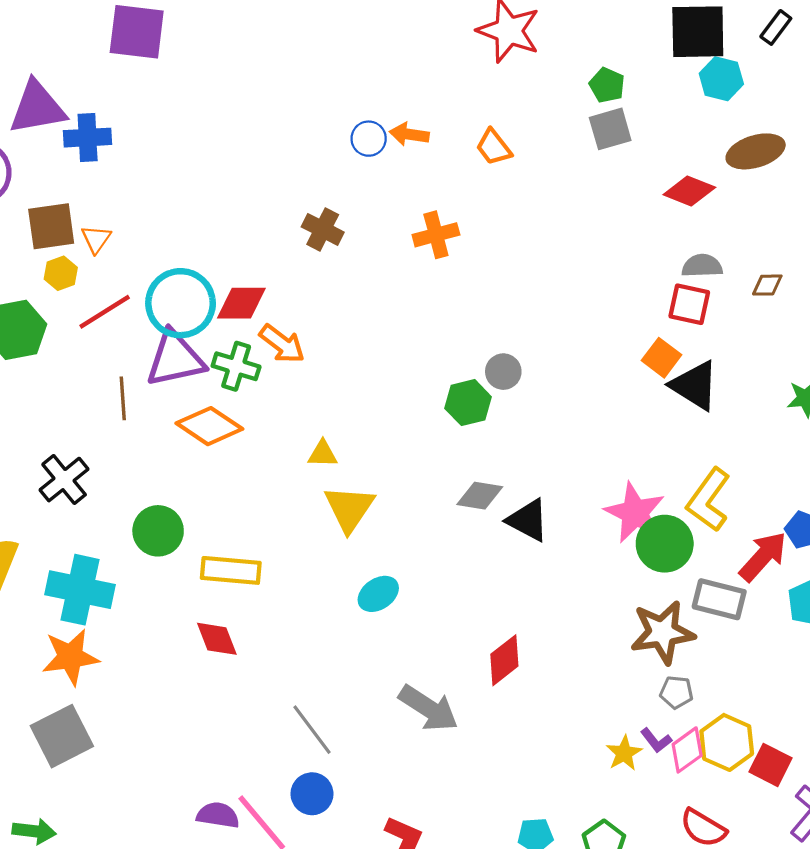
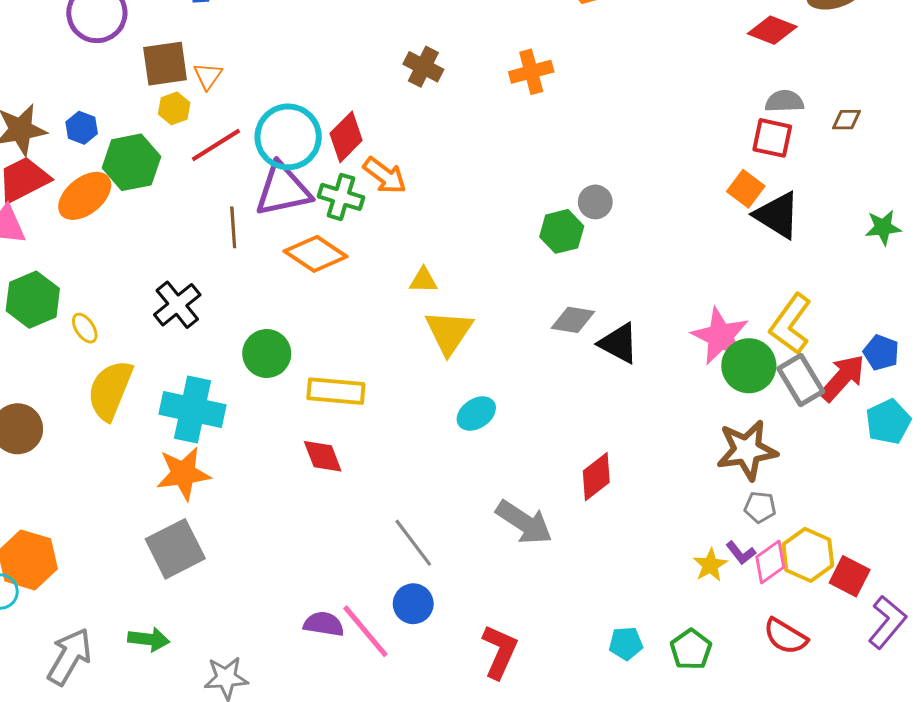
red diamond: (241, 303) -> (346, 137), turned -45
gray rectangle: (719, 599) -> (801, 380), moved, turned 45

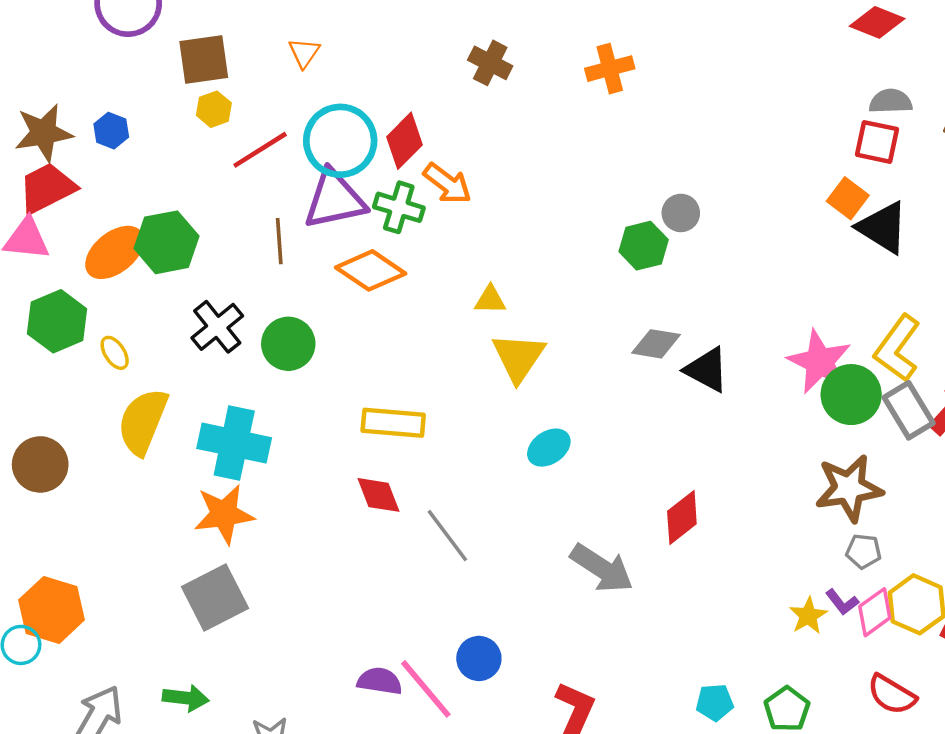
orange triangle: (208, 76) -> (304, 53), moved
green hexagon: (131, 162) -> (166, 242), moved
orange ellipse: (85, 196) -> (115, 252), moved
green circle: (267, 354) -> (288, 344), moved
gray line: (413, 543) -> (447, 536), moved

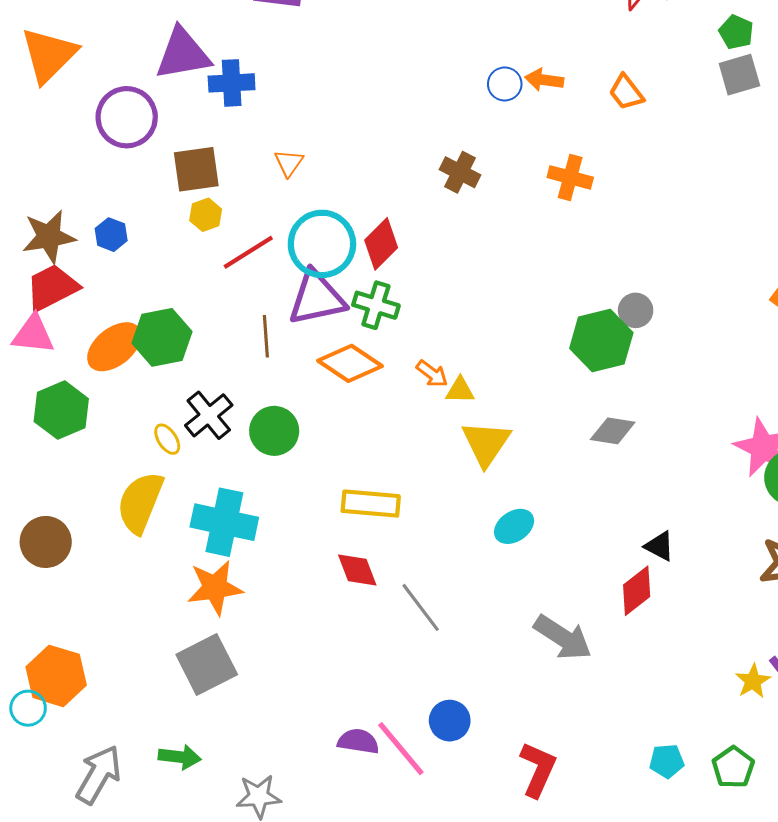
orange cross: (610, 69) -> (570, 177), turned 30
orange arrow: (447, 184) -> (432, 374), moved, size x0.7
green hexagon: (644, 246) -> (601, 340), size x1.4
yellow ellipse: (115, 353) -> (167, 439), moved
black triangle: (707, 370) -> (659, 546), moved, size x0.7

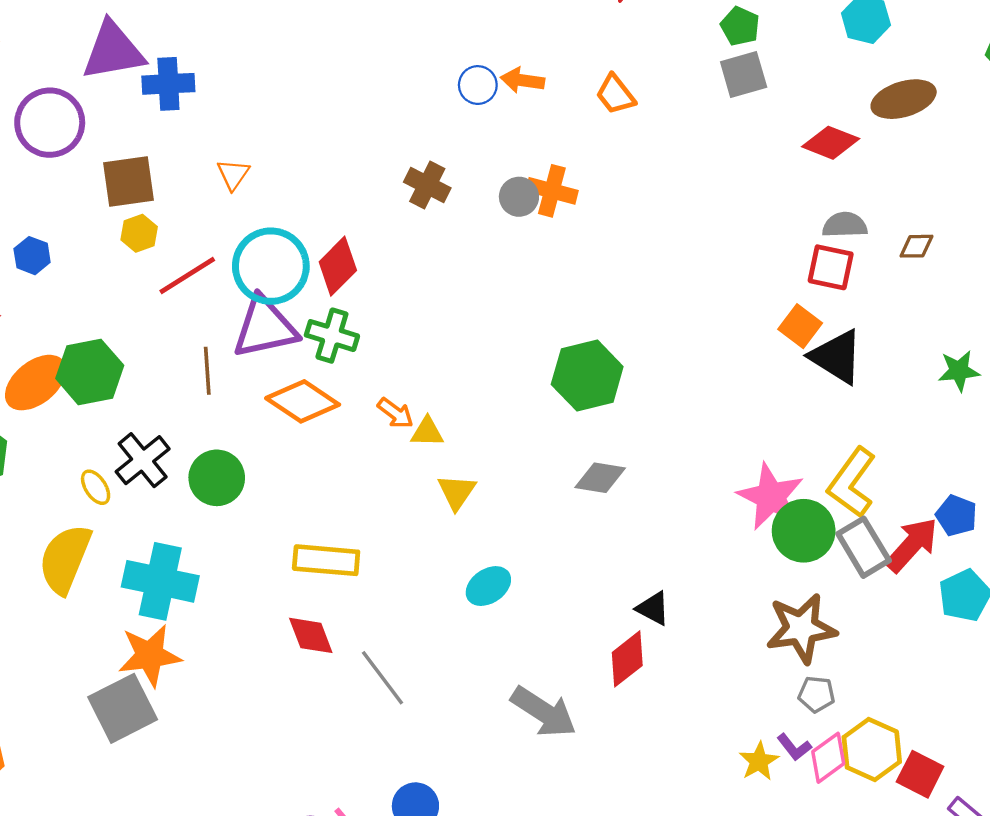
gray circle: (636, 310) -> (519, 197), moved
yellow triangle: (486, 443) -> (457, 492), size x0.7
gray square: (207, 665) -> (123, 708), moved

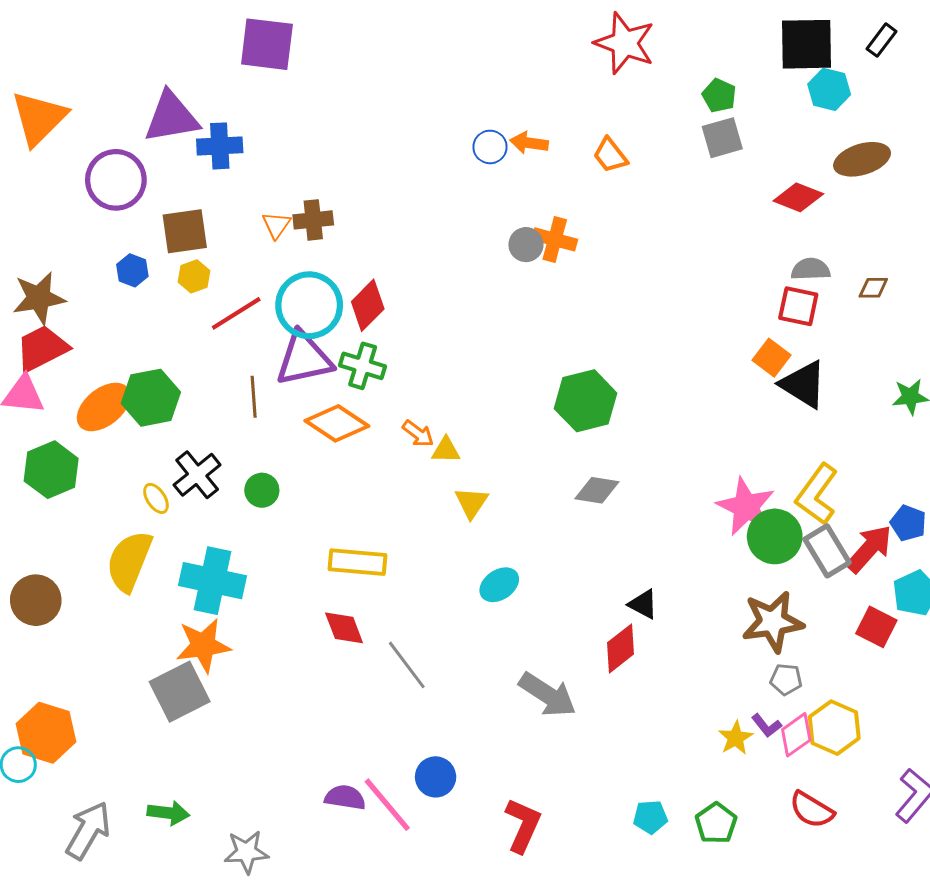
brown cross: (427, 185) -> (313, 220), moved, turned -33
blue hexagon: (32, 256) -> (132, 270), moved
green circle: (217, 478) -> (262, 490), size x0.7
red square: (920, 774) -> (876, 627), moved

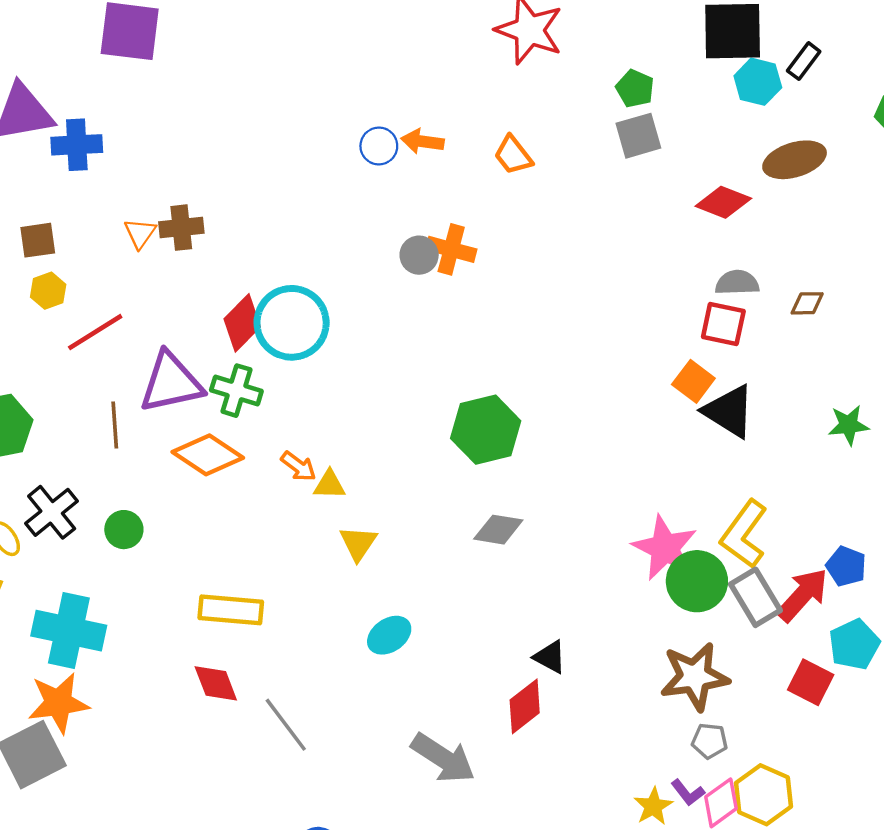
black rectangle: (882, 40) -> (804, 61), moved
brown square: (185, 231) -> (38, 240), size x0.7
cyan circle: (309, 305) -> (292, 323), moved

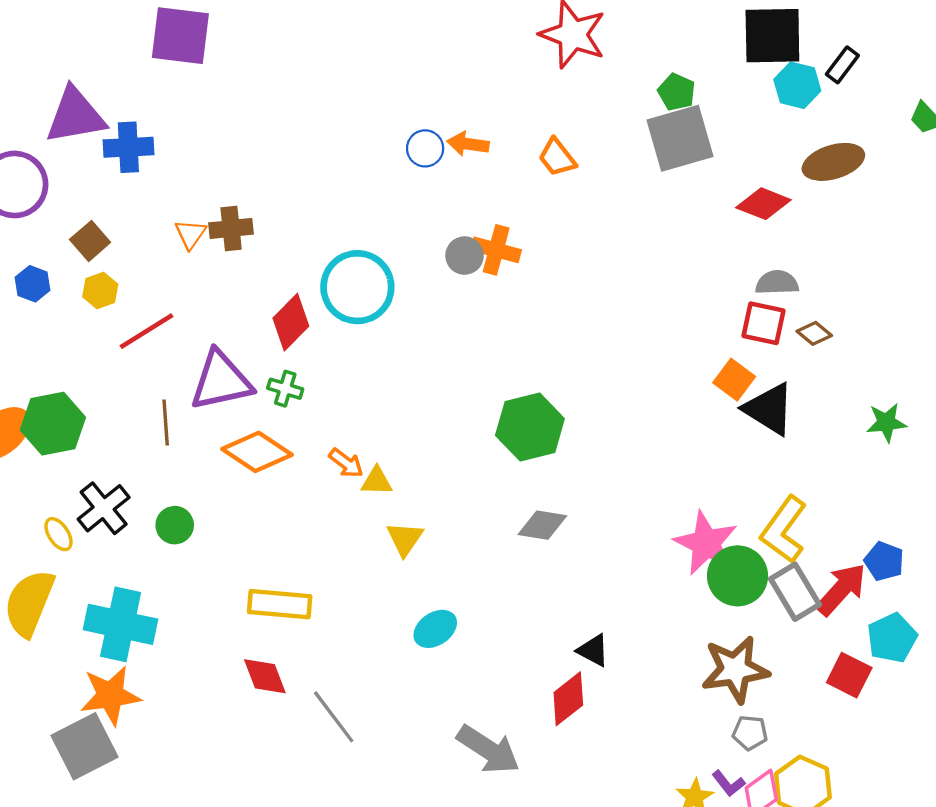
gray square: (638, 136) -> (680, 138), size x1.5
brown square: (38, 240) -> (90, 241), turned -33
brown diamond: (807, 303) -> (814, 333), moved, turned 40
cyan circle: (292, 323) -> (357, 287), moved
green cross: (236, 391) -> (285, 389), size x0.7

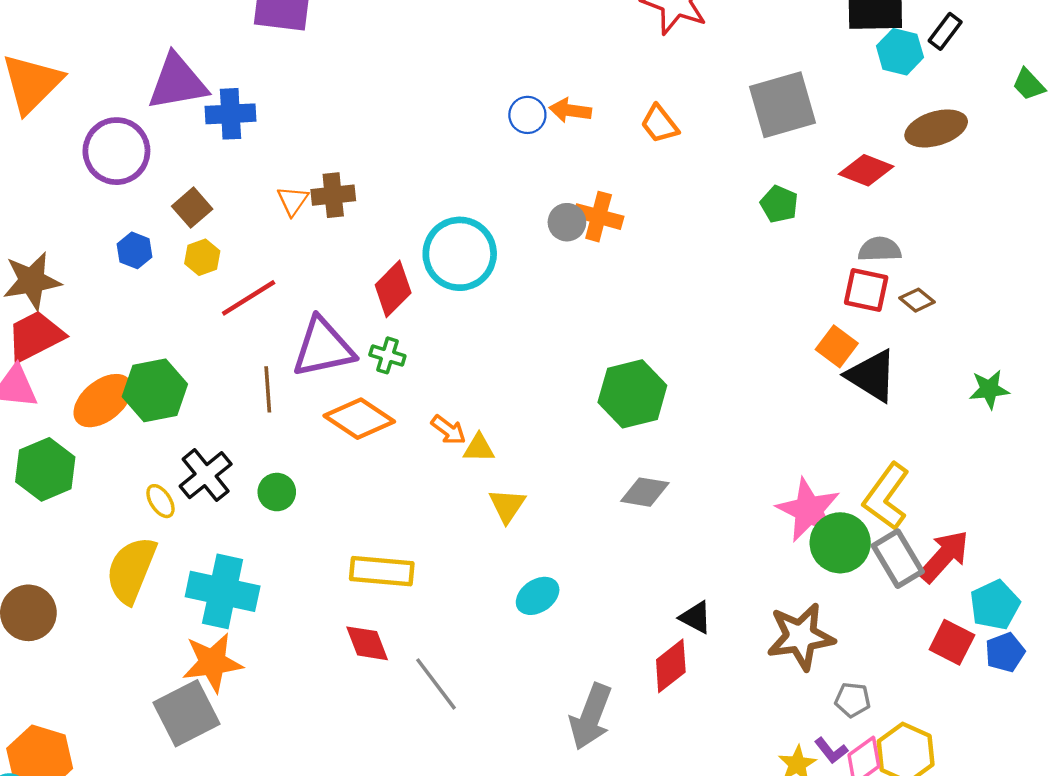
green pentagon: (677, 92) -> (779, 204), moved
blue pentagon: (884, 561) -> (1005, 652), moved, turned 30
brown star: (735, 669) -> (801, 637), moved
gray arrow: (488, 750) -> (591, 717), turned 78

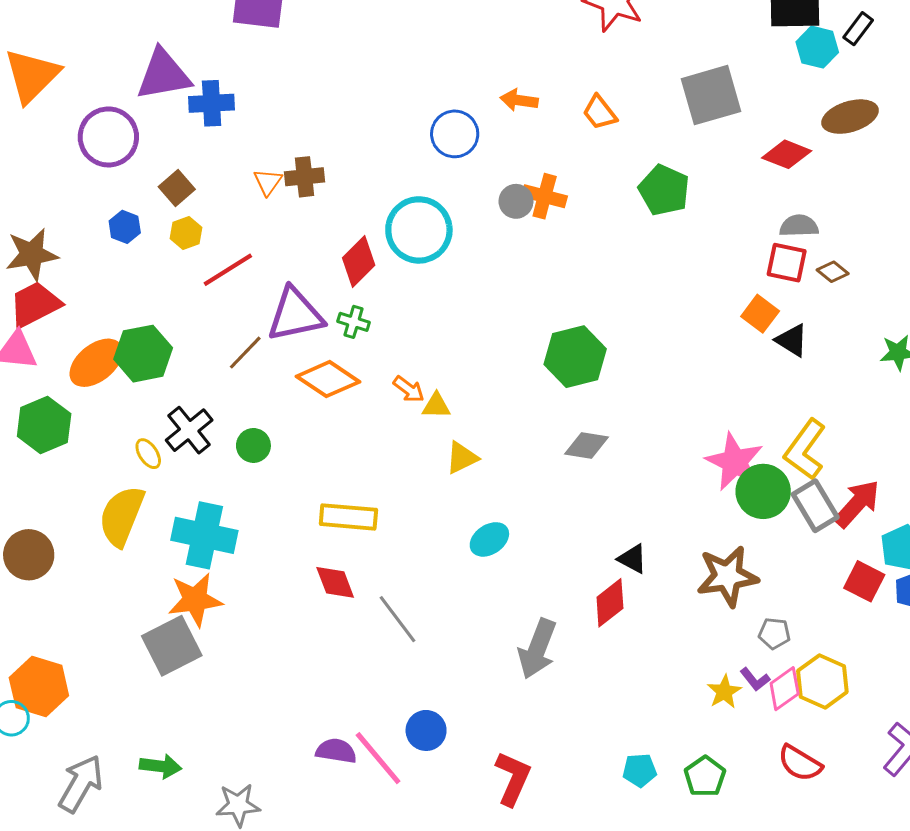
blue circle: (527, 115) -> (455, 134), moved, size x1.4
green pentagon: (779, 204) -> (664, 190), moved, size x1.5
black triangle: (872, 376) -> (792, 340), size x0.7
brown line: (268, 389) -> (245, 353), turned 48
yellow triangle: (507, 506) -> (462, 458), turned 30

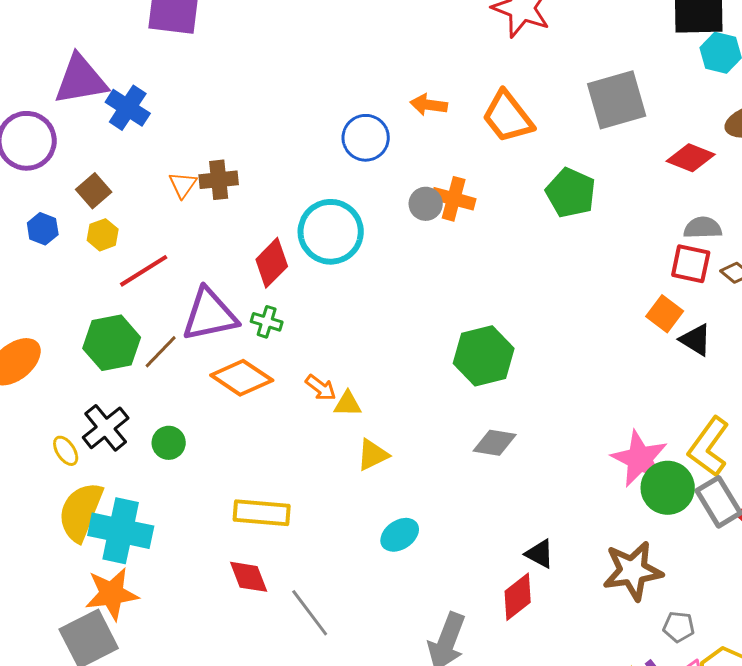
blue cross: (212, 103) -> (128, 108), turned 36
orange trapezoid: (600, 112) -> (508, 117), size x1.5
green hexagon: (143, 354) -> (112, 343), moved
yellow semicircle: (122, 516) -> (81, 512), moved

